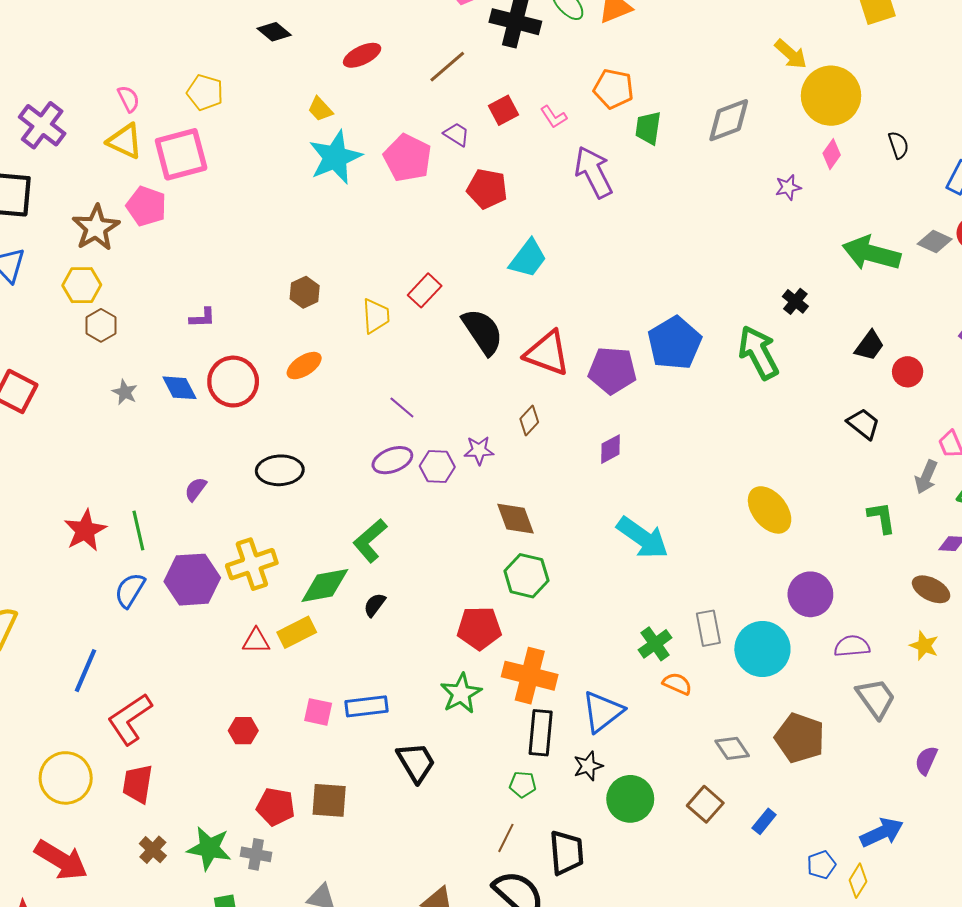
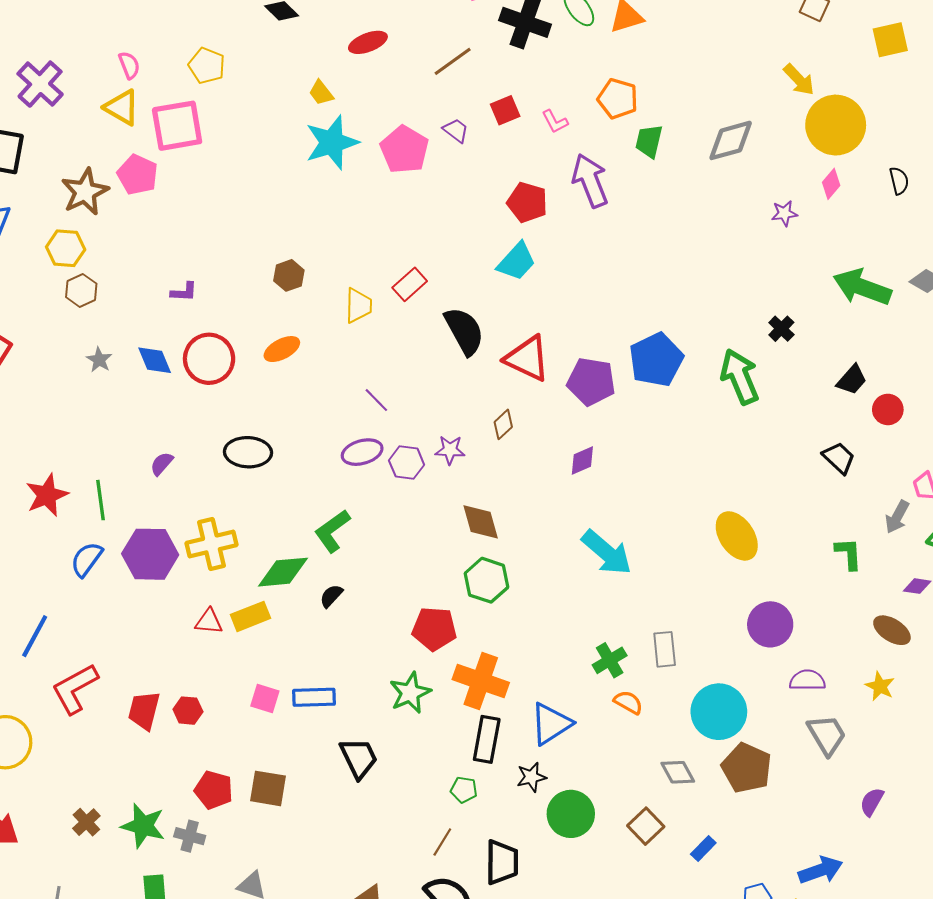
red pentagon: (487, 189) -> (527, 202), moved
cyan circle: (762, 649) -> (719, 712), moved
red trapezoid: (138, 784) -> (144, 711), moved

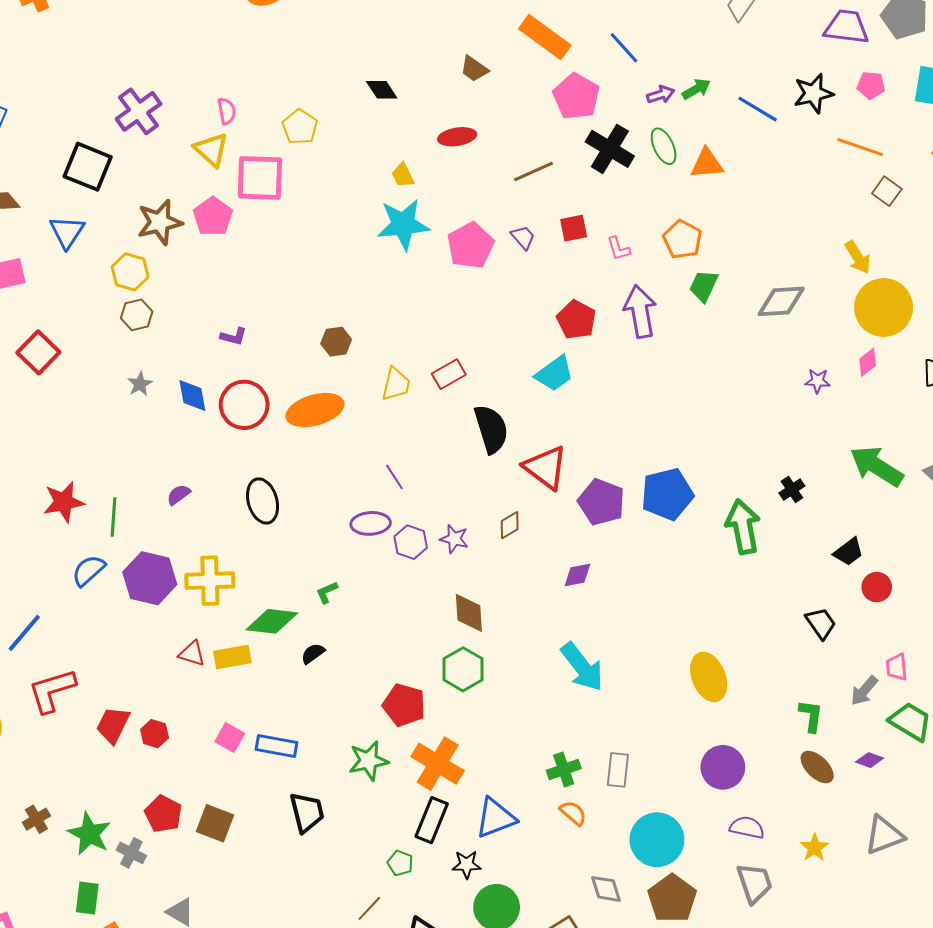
orange ellipse: (282, 349) -> (315, 410), size x1.6
black ellipse: (248, 452) -> (263, 501), turned 60
green L-shape: (332, 531) -> (327, 592), size x0.6
brown ellipse: (892, 630) -> (817, 767), moved

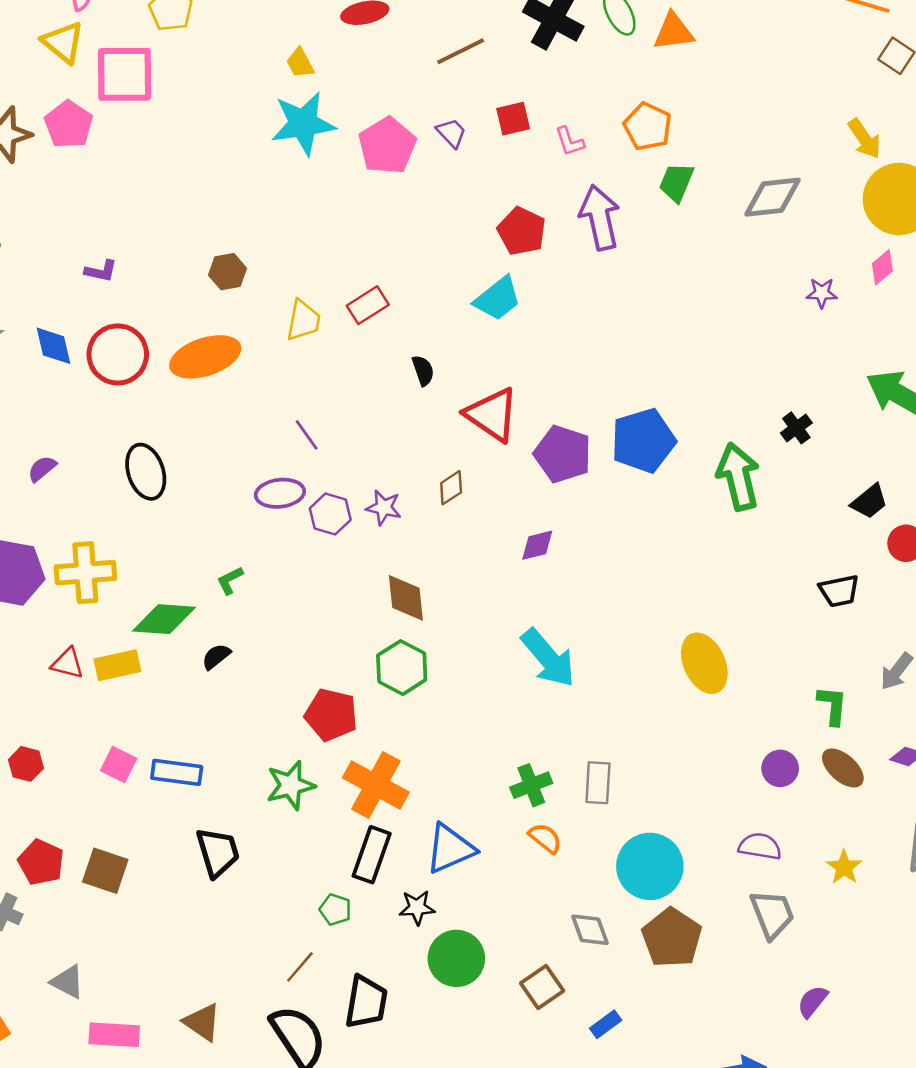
black semicircle: (491, 429) -> (423, 370), size x0.5
black trapezoid: (821, 623) -> (839, 591), turned 116
purple circle: (723, 767) -> (780, 768), moved, size x0.7

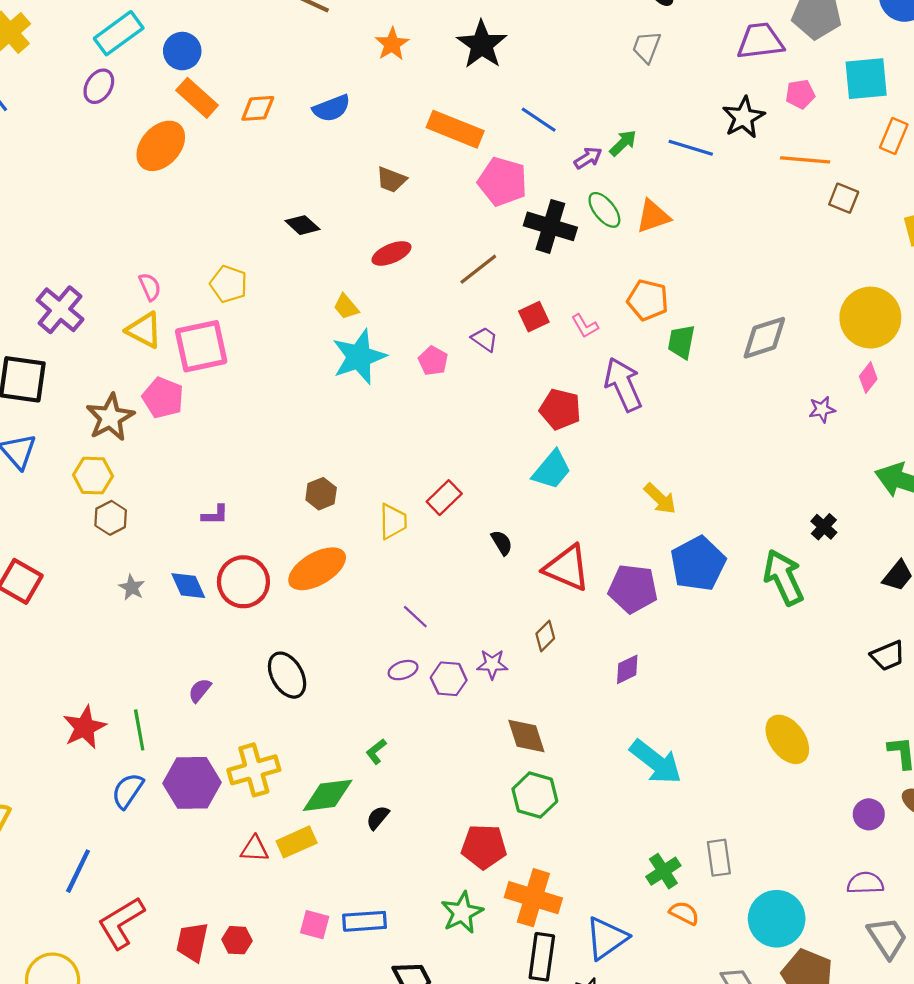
yellow arrow: (864, 139) -> (660, 499), moved
pink pentagon: (387, 146) -> (433, 361), size x0.6
purple ellipse: (280, 493) -> (403, 670), size x0.7

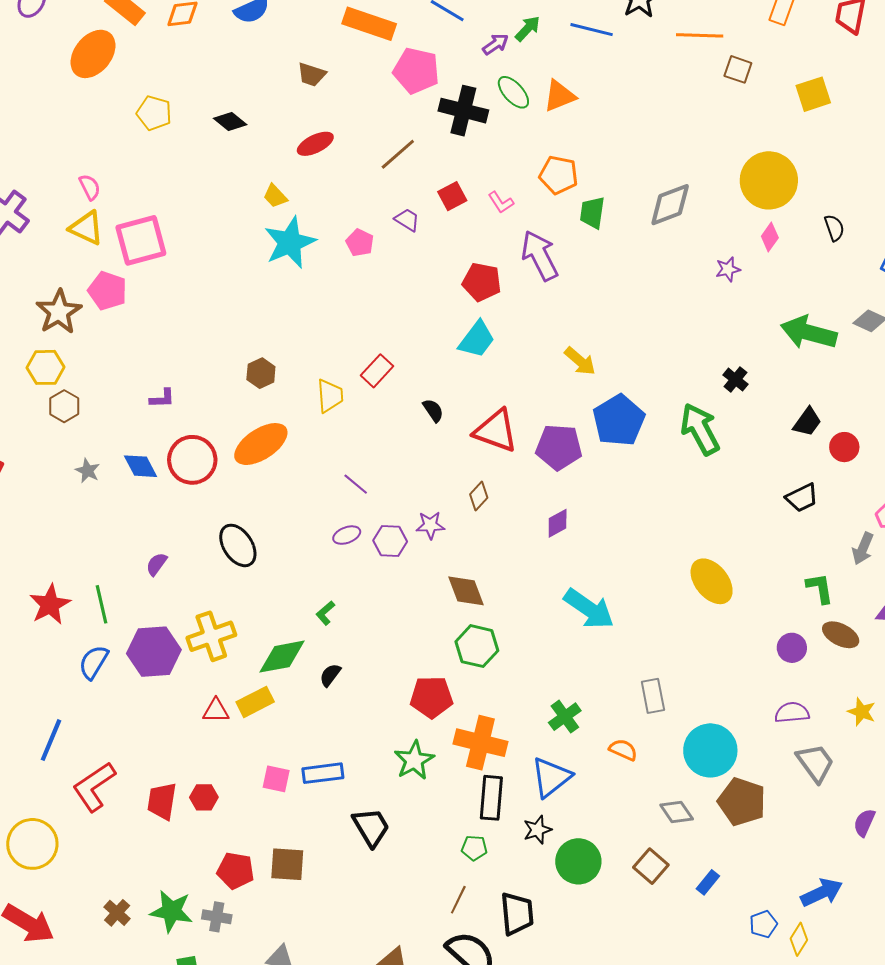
yellow pentagon: (229, 284) -> (154, 113), moved
green cross: (663, 871) -> (565, 717), moved

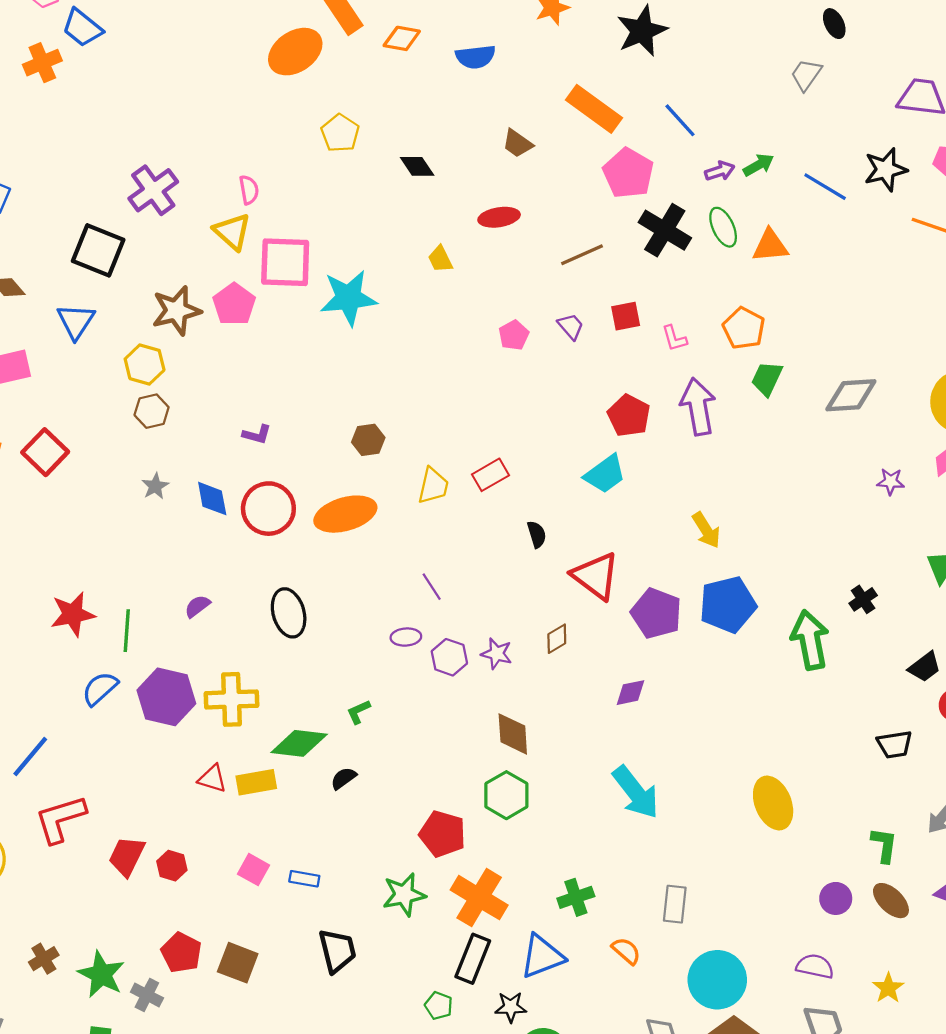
cyan star: (290, 243) -> (348, 298), moved
blue rectangle: (323, 773) -> (304, 879), size x0.7

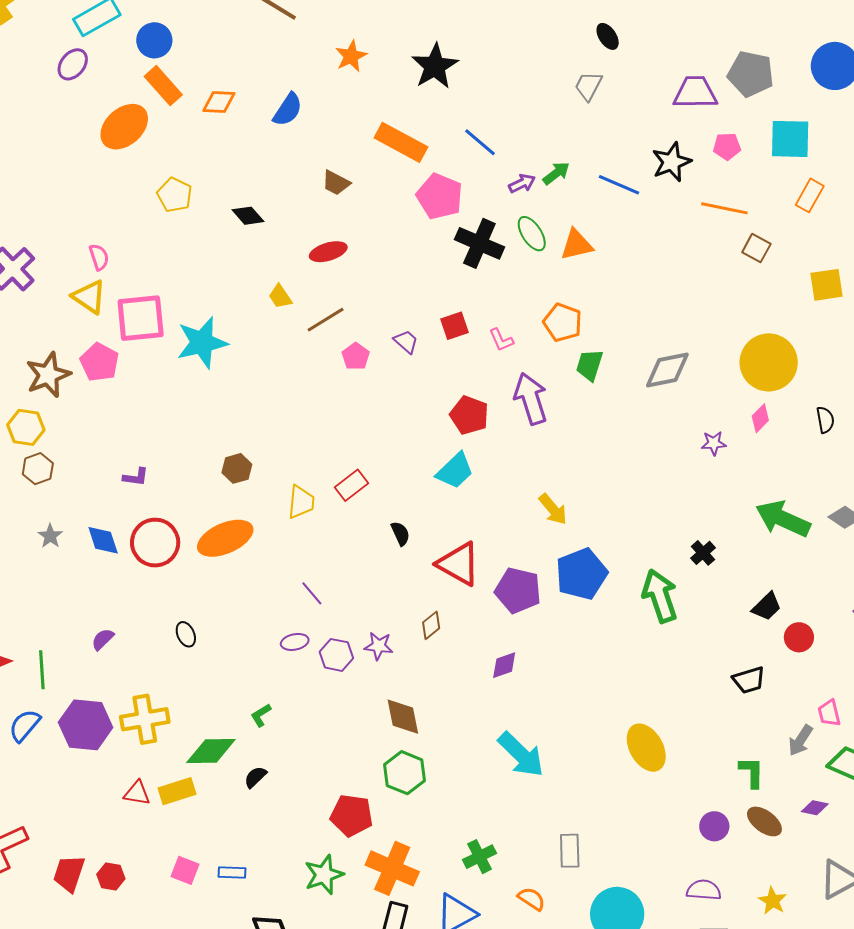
blue semicircle: (476, 57) -> (288, 110), turned -42
brown line: (582, 255) -> (326, 320), moved
black ellipse: (289, 613) -> (186, 634), size x0.6

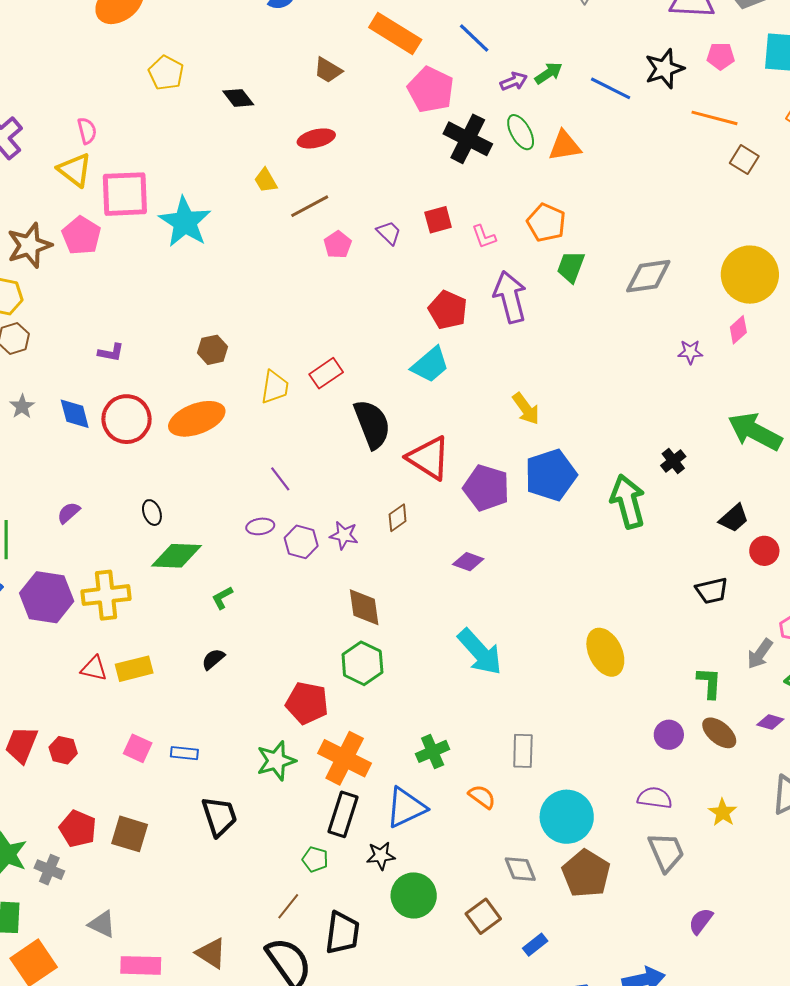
cyan star: (202, 343) -> (185, 222), turned -30
black semicircle: (400, 534) -> (372, 424), size x2.0
purple diamond: (504, 665) -> (468, 562), turned 36
green diamond: (211, 751) -> (177, 556), moved

